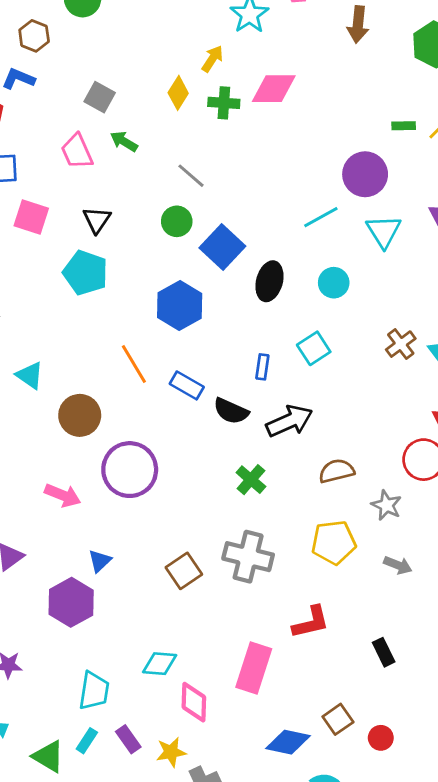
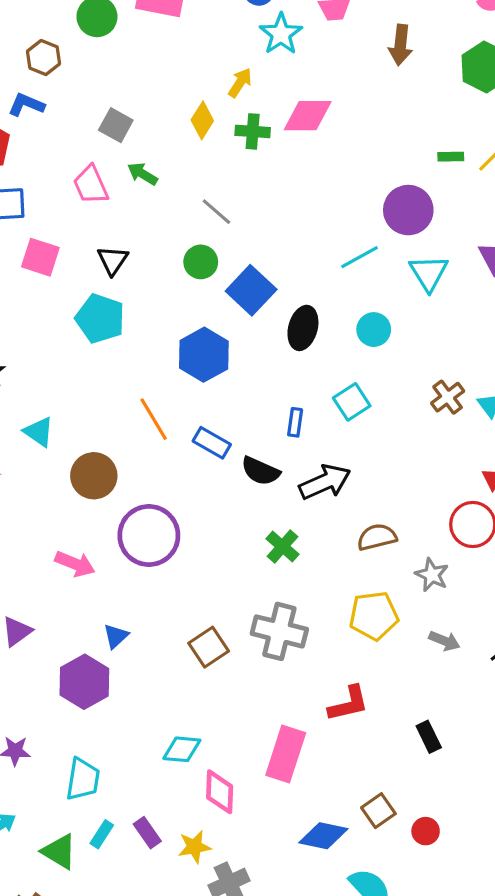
cyan trapezoid: (94, 691) -> (83, 779), moved

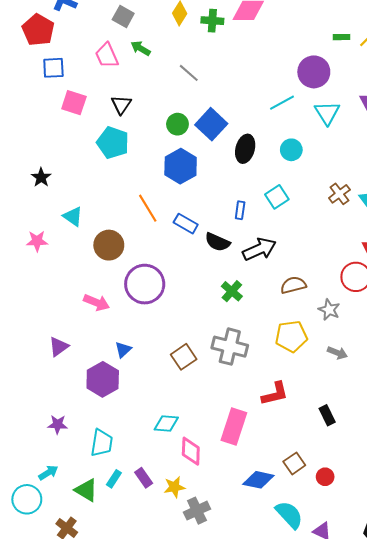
green circle: (201, 262) -> (177, 124), moved

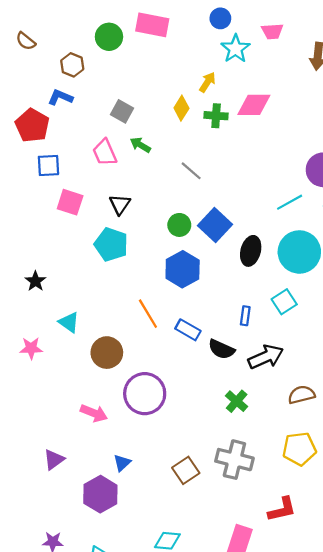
cyan circle: (291, 150) -> (299, 252), size x1.8

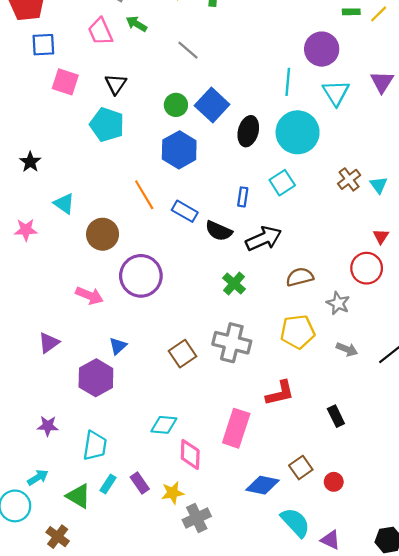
cyan line: (290, 202) -> (288, 82), turned -56

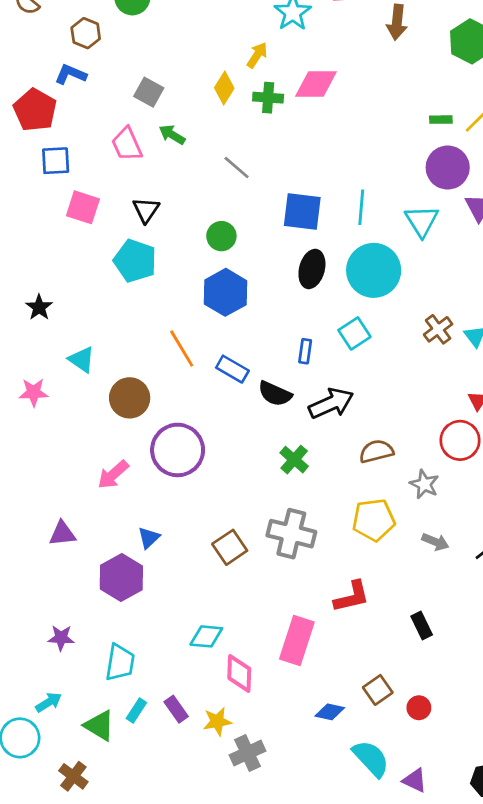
purple circle: (322, 49) -> (448, 168), moved
blue square: (212, 105) -> (302, 211), moved, turned -36
pink arrow: (89, 296) -> (113, 475), turned 116
purple triangle: (49, 343) -> (62, 534), turned 30
blue diamond: (263, 485) -> (330, 712), size x0.7

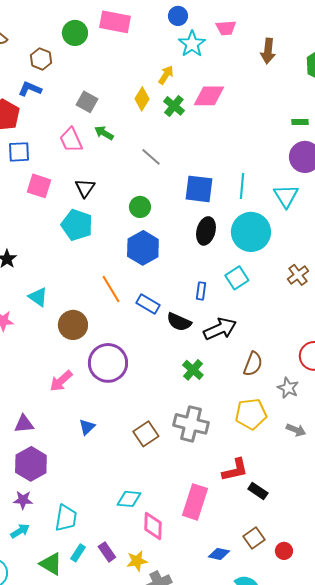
green cross: (268, 98) -> (174, 106), turned 35
brown semicircle: (376, 451) -> (253, 364), turned 125
purple hexagon: (121, 577) -> (31, 464), moved
black rectangle: (422, 625) -> (258, 491), moved, turned -30
cyan arrow: (49, 702) -> (20, 531), moved

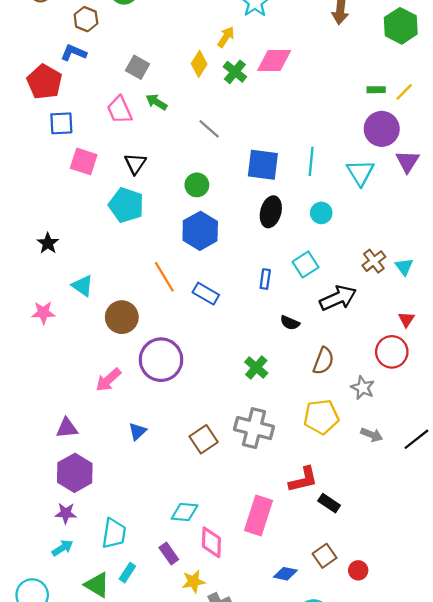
cyan circle: (251, 232) -> (321, 213), size x0.5
black semicircle: (179, 322) -> (290, 323), moved, size x0.7
black arrow: (220, 329) -> (338, 298), moved
purple rectangle: (107, 552) -> (169, 554), moved

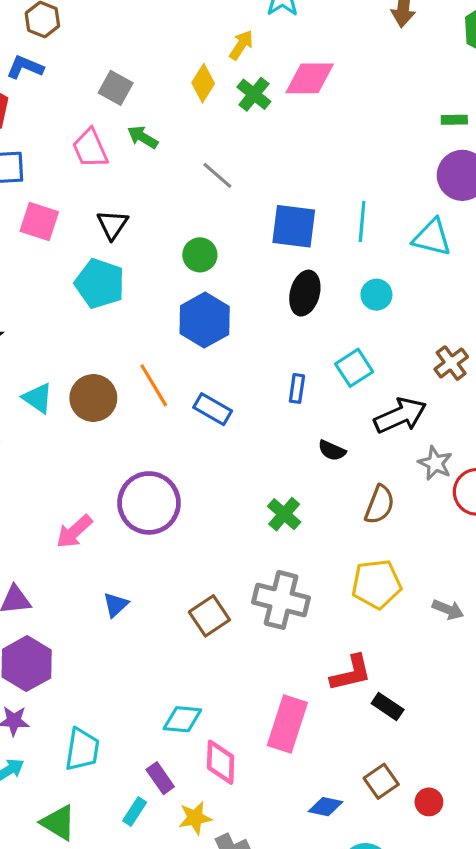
cyan triangle: (360, 173) -> (432, 237), turned -44
brown circle: (122, 317) -> (93, 398), moved
gray star: (363, 388) -> (435, 463), moved
cyan rectangle: (127, 573) -> (135, 811), moved

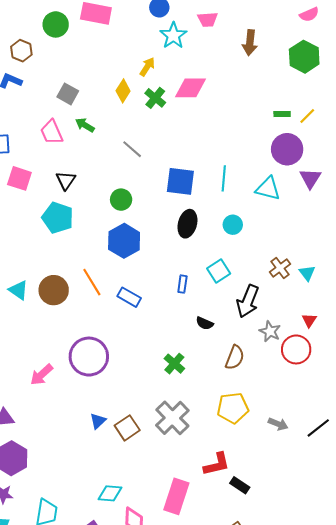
black arrow: (400, 415) -> (248, 301), turned 136
gray cross: (281, 600) -> (172, 418), turned 32
blue triangle: (116, 605) -> (98, 421), moved

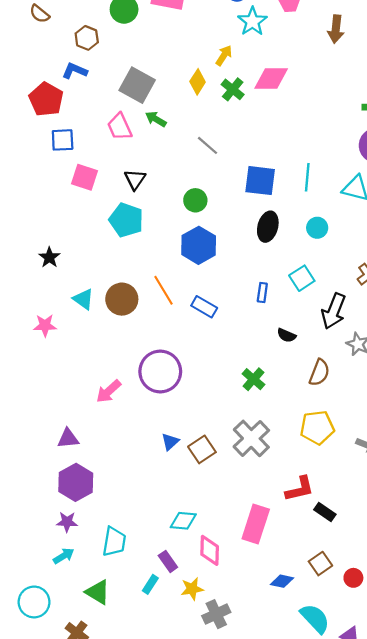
gray square: (68, 94) -> (137, 85), size x1.5

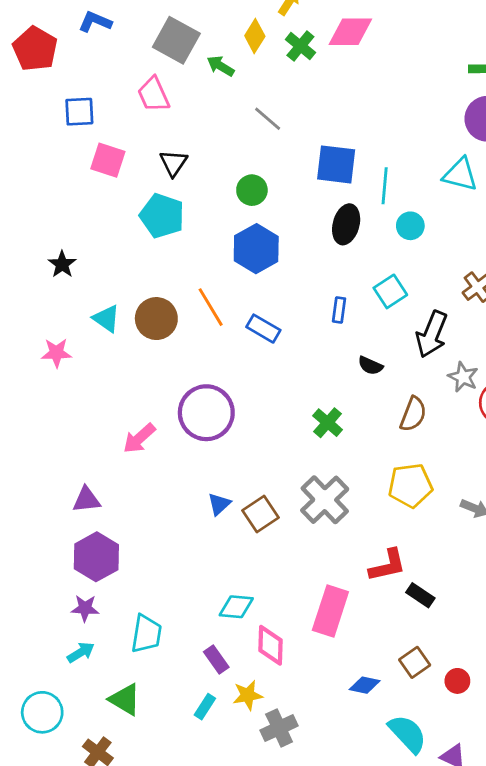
red pentagon: (46, 99) -> (35, 49), moved
green arrow: (156, 119) -> (221, 66), moved
cyan line: (307, 177) -> (385, 186), moved
cyan rectangle: (150, 584) -> (205, 707), moved

